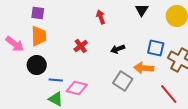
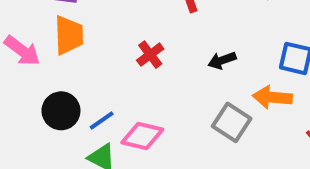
black circle: (37, 65) -> (61, 111), moved
blue line: (56, 80) -> (102, 121), turned -40

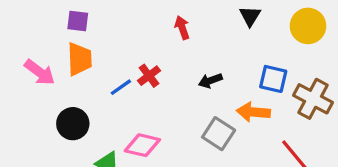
blue line: (102, 121) -> (121, 87), moved

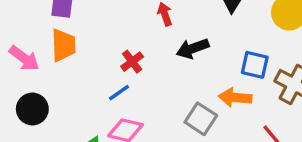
black arrow: (210, 81) -> (193, 48), moved, size x1.4
blue line: (121, 87) -> (119, 93), moved
black circle: (73, 124) -> (32, 109), moved

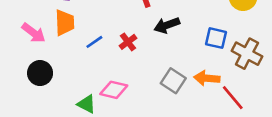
red cross: (132, 62) -> (128, 42), moved
blue line: (119, 93) -> (94, 42), moved
orange arrow: (235, 98) -> (207, 78), moved

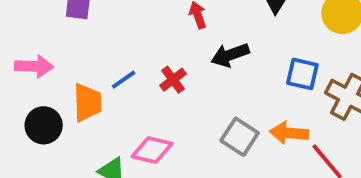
orange trapezoid: (65, 23) -> (87, 102), moved
pink arrow: (34, 33) -> (34, 66), turned -35

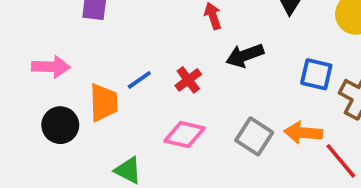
pink diamond: (152, 150) -> (185, 135), moved

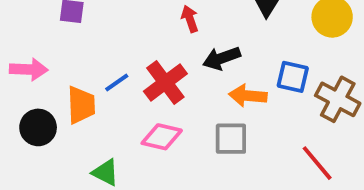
red cross: (188, 80) -> (165, 83), size x1.6
orange arrow: (303, 133) -> (248, 96), moved
gray square: (254, 136) -> (231, 139), turned -33

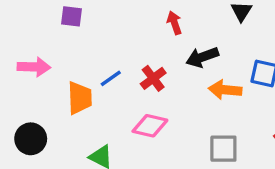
red cross: (165, 83) -> (153, 78), size x0.7
black circle: (38, 127) -> (31, 139), moved
gray square: (231, 139) -> (223, 149), moved

